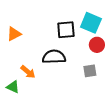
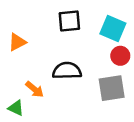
black square: (66, 30) -> (69, 21), moved
gray square: (90, 71) -> (112, 88), size x1.6

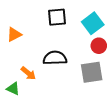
cyan square: (113, 28) -> (93, 23), turned 30

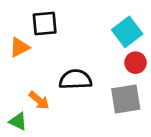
black square: (57, 17) -> (45, 23), moved

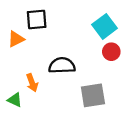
gray square: (126, 99) -> (93, 95), moved
orange arrow: (39, 100) -> (32, 83), turned 30

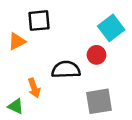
red circle: (111, 52) -> (96, 55), moved

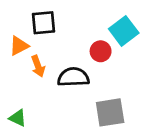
red circle: (96, 55) -> (101, 51), moved
orange arrow: (34, 88) -> (38, 66), moved

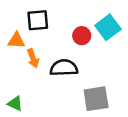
orange triangle: (19, 46) -> (16, 40), turned 30
red circle: (101, 51) -> (82, 36), moved

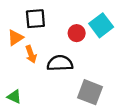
orange triangle: (16, 40) -> (15, 38), turned -36
gray square: (96, 99) -> (90, 92), turned 30

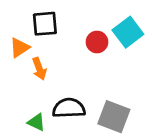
black semicircle: (60, 63) -> (69, 108), moved
green triangle: (14, 97) -> (36, 122), moved

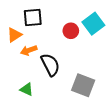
orange arrow: (39, 69) -> (29, 50), turned 91
black semicircle: (69, 108) -> (50, 65), moved, turned 65

